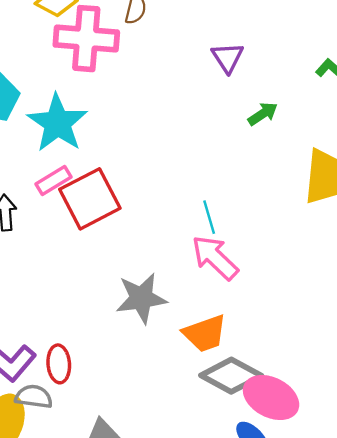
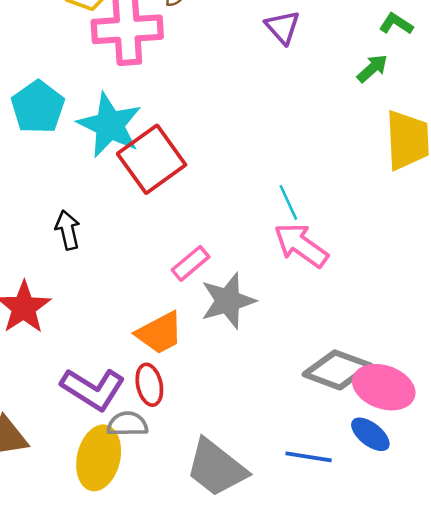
green arrow: (263, 114) -> (372, 68), moved
pink rectangle: (54, 181) -> (191, 263), moved
red square: (90, 199) -> (152, 159), moved
orange trapezoid: (205, 333) -> (160, 333), moved

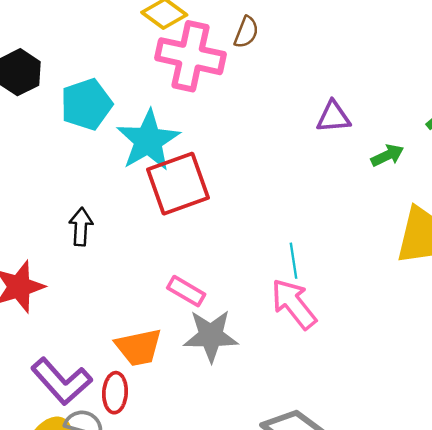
purple triangle: (283, 27) -> (333, 117), moved, turned 51
green arrow: (372, 68) -> (387, 155), moved
pink rectangle: (191, 263) -> (186, 291), turned 54

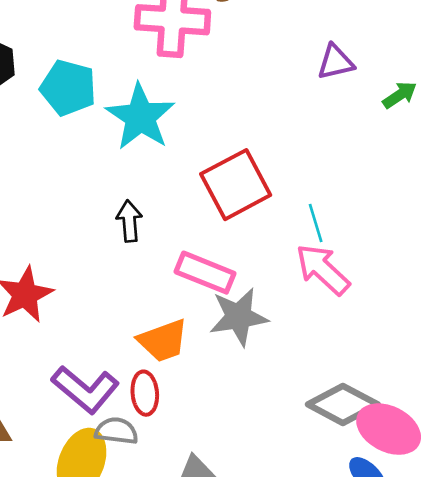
cyan pentagon: (86, 104) -> (68, 88), turned -30
red square: (178, 184) -> (236, 185), moved
black arrow: (81, 227) -> (129, 221), moved
pink rectangle: (186, 291) -> (205, 273), size x1.4

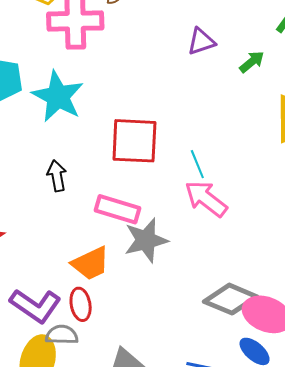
red square: (236, 185) -> (134, 141), turned 36

